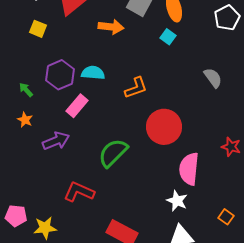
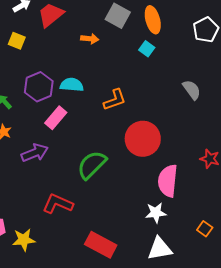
orange arrow: (111, 27) -> (90, 39), size x0.7
white star: (177, 201) -> (156, 213), turned -30

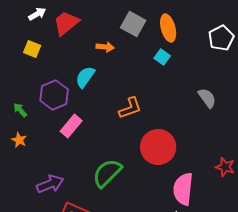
cyan semicircle: (72, 85) -> (85, 77), moved, turned -60
purple arrow: (35, 153) -> (50, 184), moved

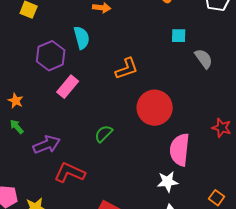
cyan square: (162, 57) -> (179, 36), moved, turned -35
cyan semicircle: (85, 77) -> (82, 38), turned 130
green arrow: (20, 110) -> (17, 127), moved
green semicircle: (107, 173) -> (104, 134), size x0.6

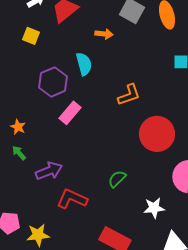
green semicircle: (104, 134) -> (117, 179), moved
white star: (168, 182) -> (154, 208), moved

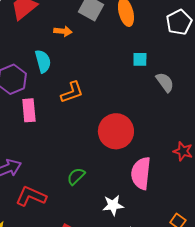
orange L-shape: (129, 95) -> (72, 92), moved
pink rectangle: (70, 113) -> (29, 110), turned -45

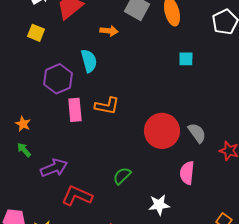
gray semicircle: (165, 82) -> (197, 133), moved
orange L-shape: (72, 92) -> (107, 106), moved, turned 30
pink semicircle: (141, 173) -> (187, 173), size x0.7

